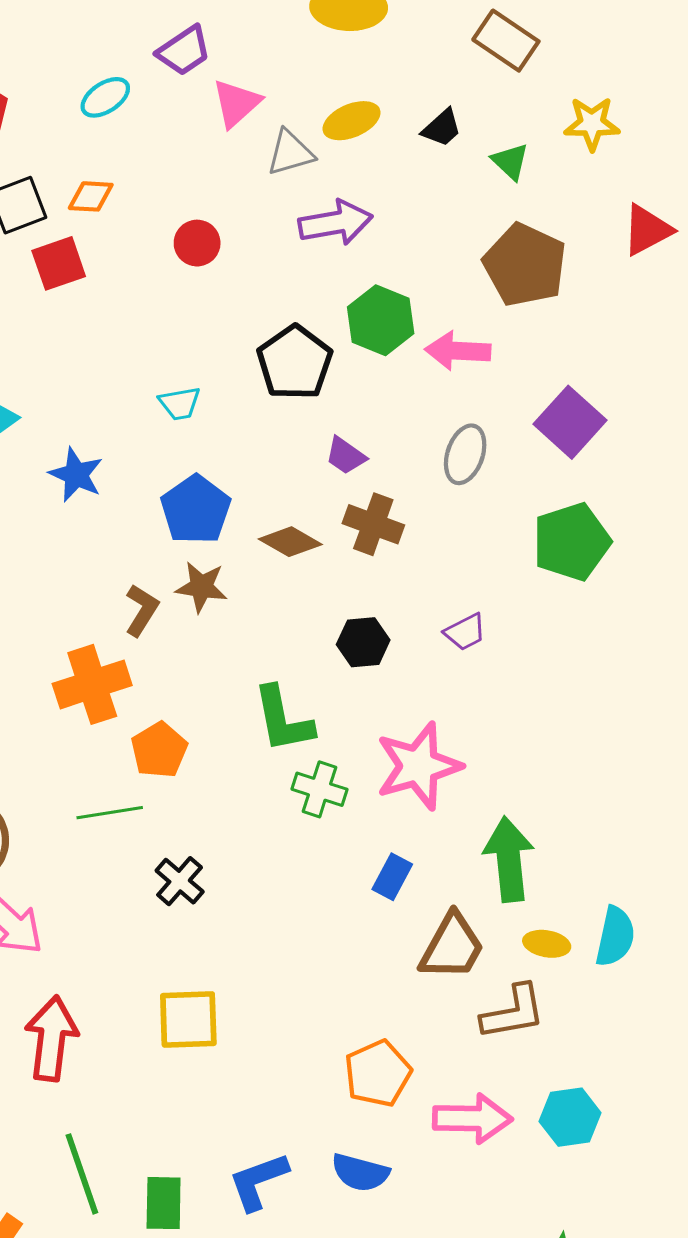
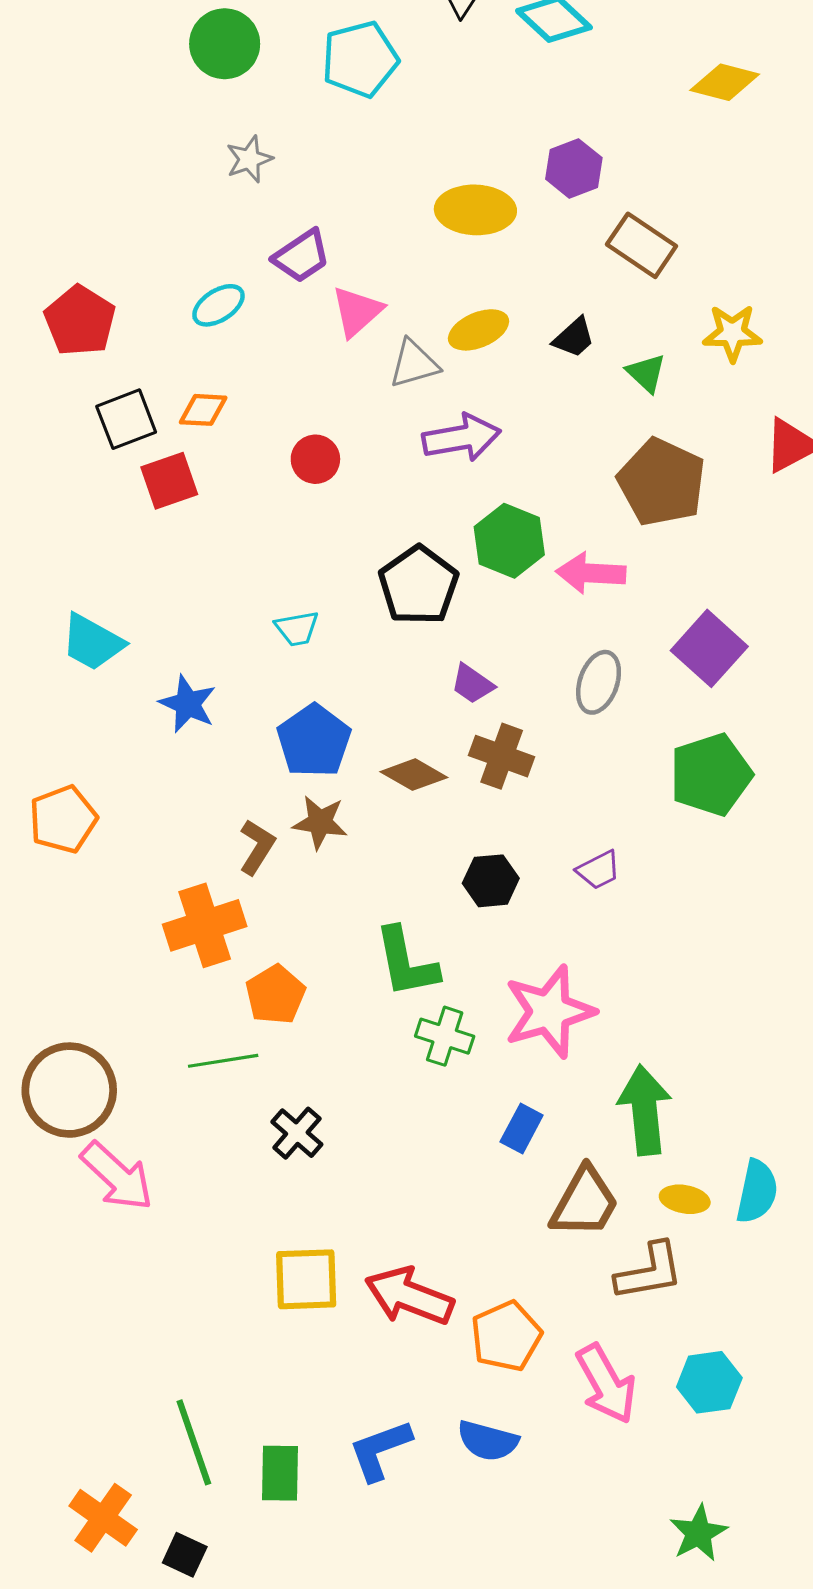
red arrow: (51, 1038) -> (409, 1296), moved, turned -76
pink arrow: (472, 1119) -> (606, 1384), turned 60

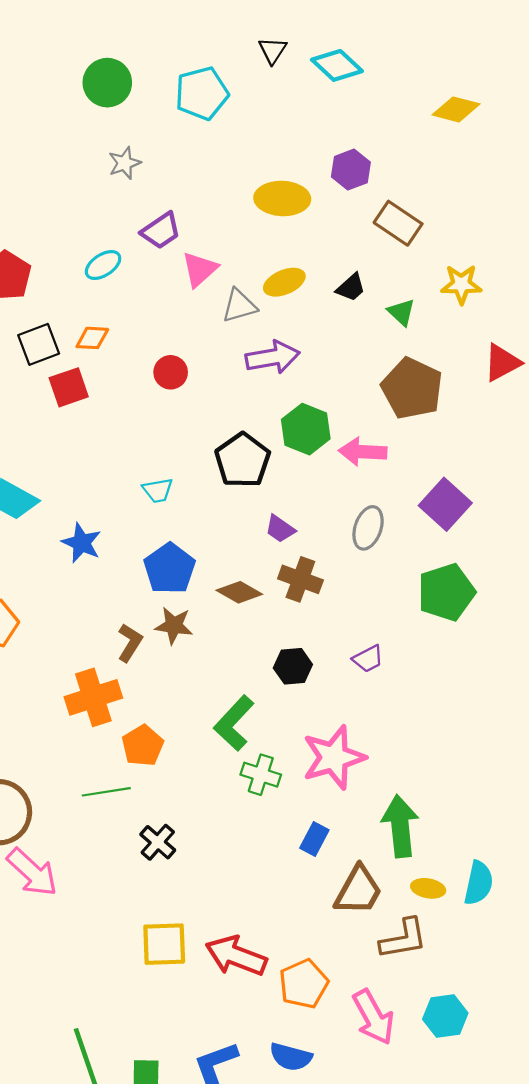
green L-shape: (406, 962) -> (234, 723), turned 54

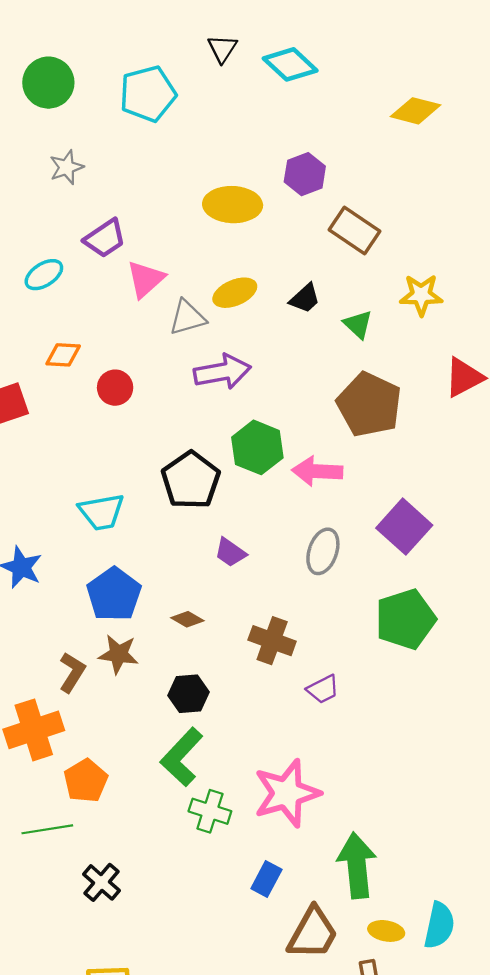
orange diamond: (92, 338) -> (63, 355), moved
cyan trapezoid: (158, 490) -> (101, 512), size x1.4
brown cross: (300, 579) -> (272, 641), moved
brown diamond: (239, 592) -> (187, 619), size x0.7
black hexagon: (293, 666) -> (188, 694), moved

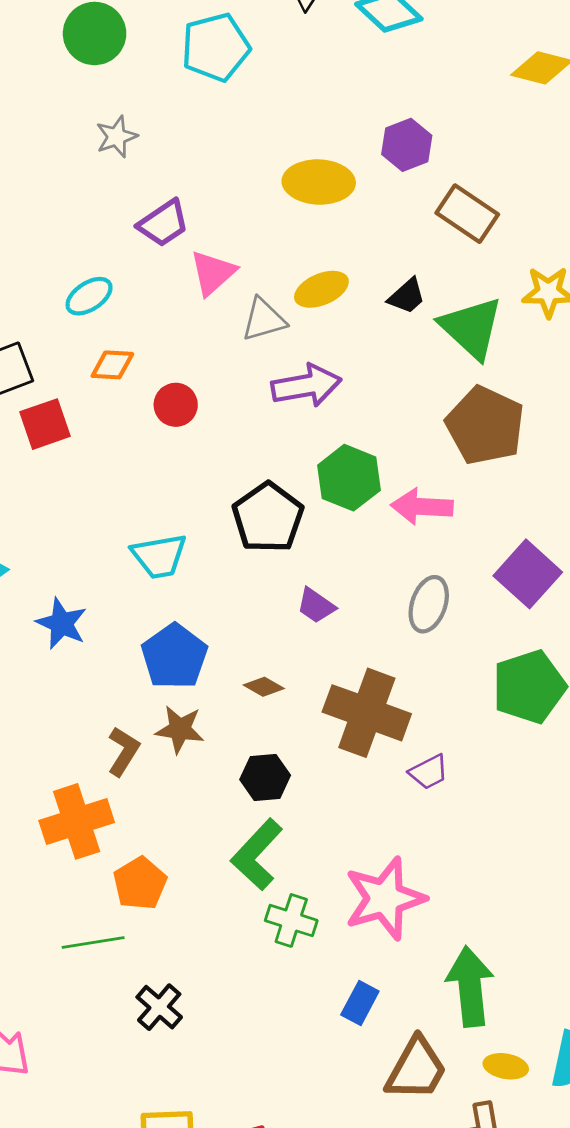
cyan ellipse: (44, 275) -> (89, 296), moved
green triangle: (358, 324) -> (471, 328), size x1.8
brown cross: (272, 641) -> (367, 713), size x1.5

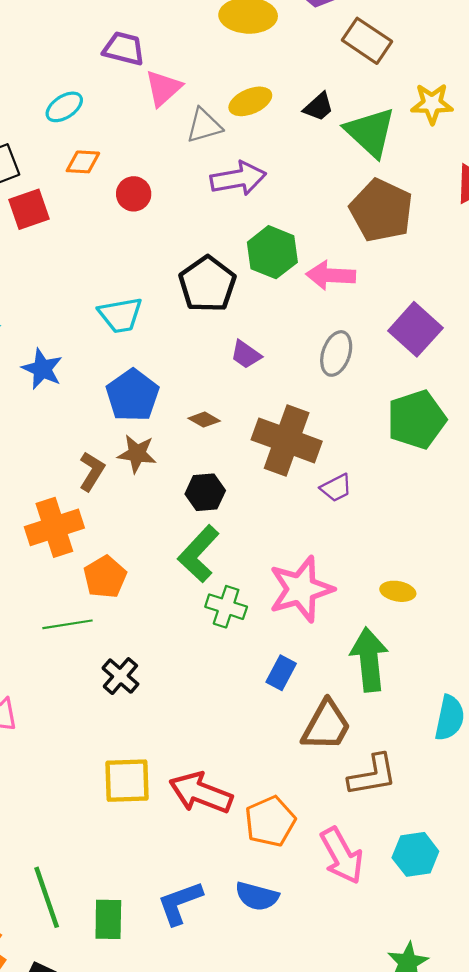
purple trapezoid: (163, 223) -> (124, 49), turned -132
yellow ellipse: (506, 1066) -> (398, 591), moved

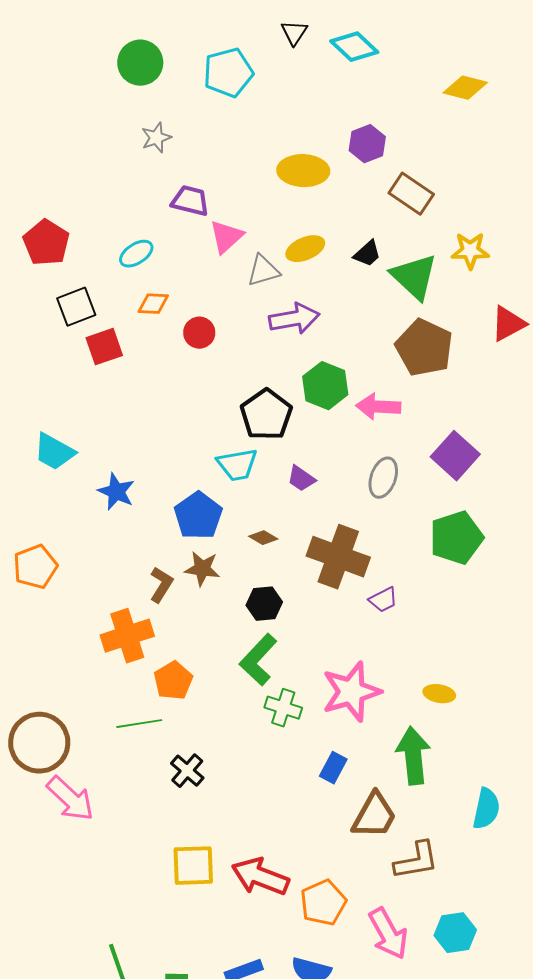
cyan trapezoid: (120, 315) -> (237, 465), moved

